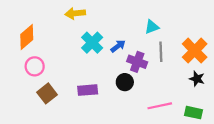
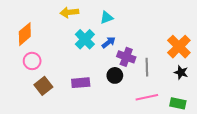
cyan triangle: (152, 27) -> (107, 18), moved
gray line: (161, 52) -> (147, 67), moved

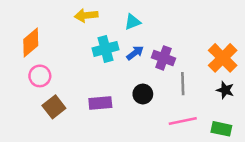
cyan cross: (85, 39) -> (105, 49), turned 30
purple cross: (126, 57) -> (163, 58), moved

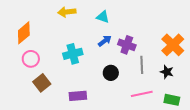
cyan triangle: (133, 22) -> (103, 17), turned 40
cyan cross: (105, 49) -> (73, 54), moved
black star: (225, 90) -> (167, 72), moved
purple rectangle: (100, 103) -> (78, 96), moved

